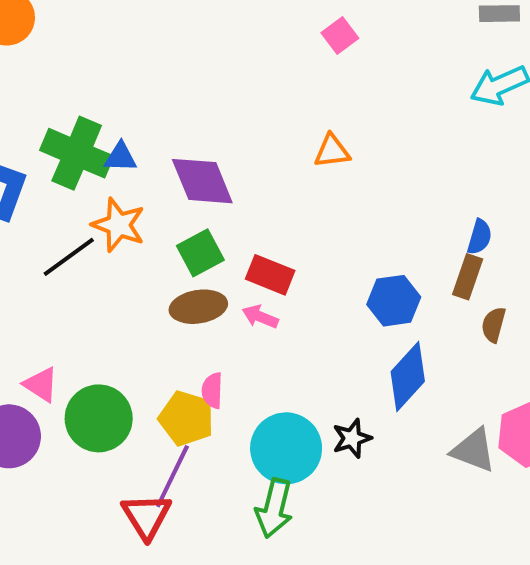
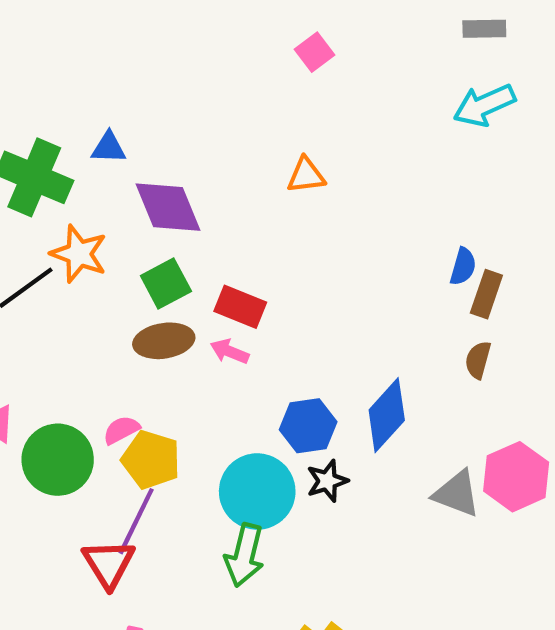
blue triangle: (121, 157) -> (109, 148), moved
brown rectangle: (468, 277) -> (486, 294), moved
blue hexagon: (394, 301) -> (308, 426), moved
pink semicircle: (212, 390) -> (121, 430), moved, turned 60

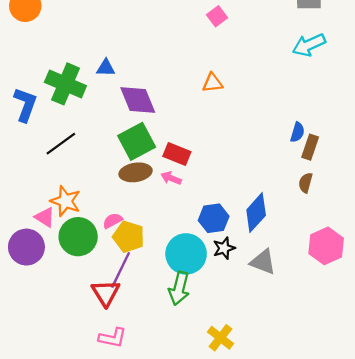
orange star: (79, 254) -> (65, 201), moved
green square: (166, 284) -> (137, 141), size x1.4
gray triangle: (457, 494) -> (263, 262), moved

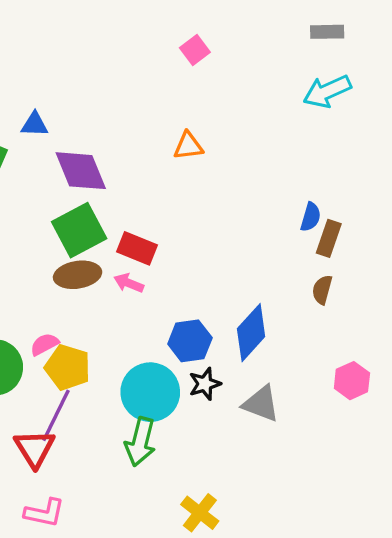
pink hexagon: (326, 246) -> (352, 381), size x0.7

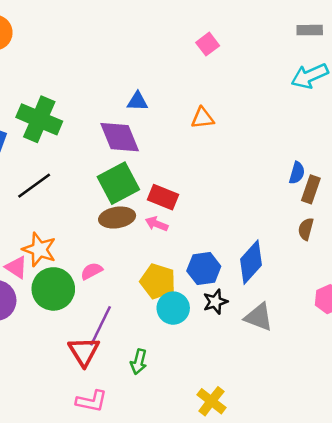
blue triangle: (35, 124) -> (137, 101), moved
yellow pentagon: (68, 367) -> (158, 281), moved
cyan circle: (150, 392) -> (173, 308), size x0.7
green arrow: (140, 442) -> (139, 362), moved, size x0.7

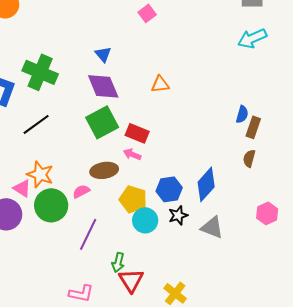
pink square: (208, 44) -> (147, 13), moved
blue triangle: (137, 101) -> (103, 54), moved, turned 48
orange triangle: (203, 118) -> (160, 84), moved
brown ellipse: (117, 218) -> (104, 170), moved
red triangle: (84, 351) -> (131, 280), moved

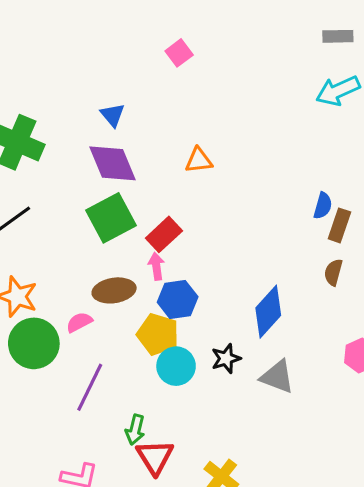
red rectangle: (137, 133) -> (164, 234), turned -65
pink arrow: (132, 154) -> (156, 266), turned 60
blue hexagon: (169, 189) -> (178, 300), moved

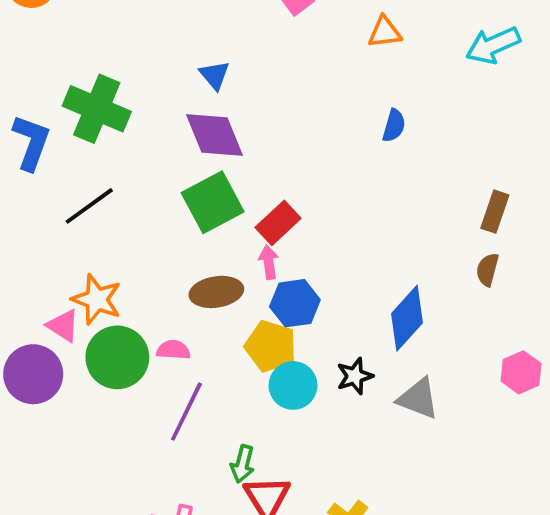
orange triangle: (199, 160) -> (385, 32), moved
blue semicircle: (323, 206) -> (394, 126), moved
pink semicircle: (79, 322) -> (173, 350), moved, turned 32

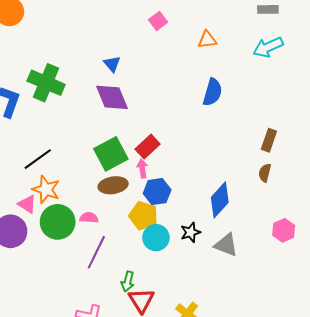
blue semicircle: (394, 126) -> (212, 92), size x1.5
green square: (213, 202) -> (111, 154), moved
black line: (89, 206) -> (38, 159), moved

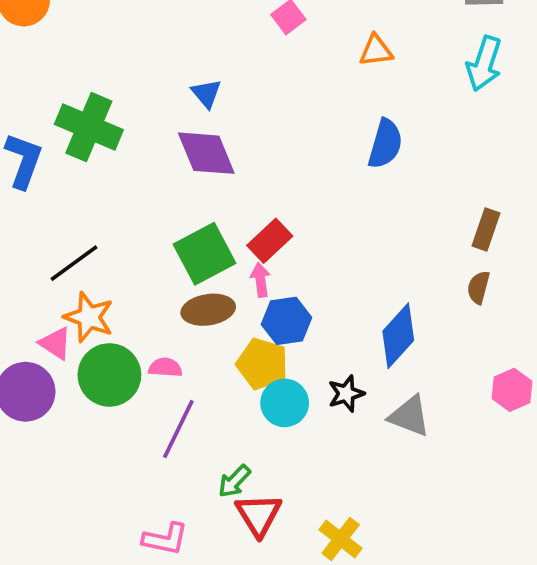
cyan arrow: (268, 47) -> (484, 64), turned -48
green arrow: (128, 282) -> (234, 481), turned 30

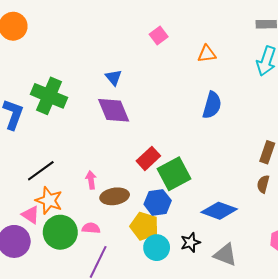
green square: (204, 254) -> (174, 174), moved
pink arrow: (260, 280) -> (91, 180), moved
blue diamond: (398, 336) -> (219, 211), turned 68

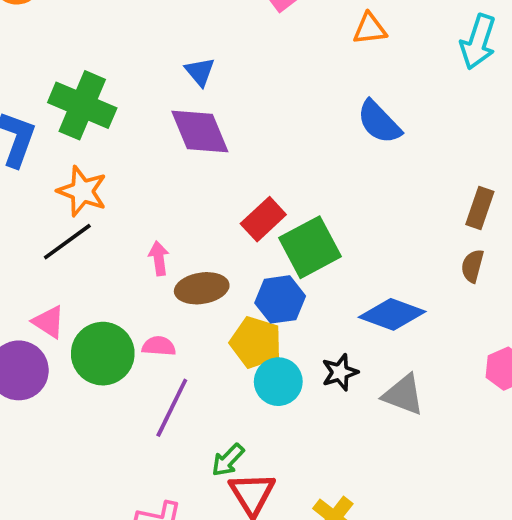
blue semicircle: (212, 105) -> (379, 122), turned 120
orange star: (49, 200) -> (82, 191), moved

